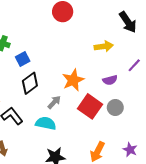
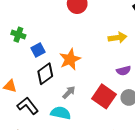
orange star: (73, 80) -> (70, 59), moved

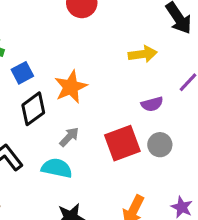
red square: (104, 96) -> (122, 143), turned 35

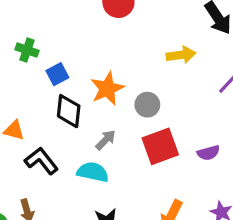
purple semicircle: (152, 104) -> (208, 153), moved
black diamond: (33, 109) -> (69, 111), turned -48
gray circle: (160, 145) -> (147, 105), moved

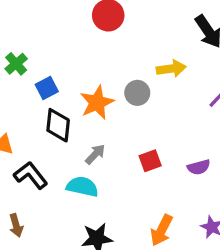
green cross: (27, 50) -> (16, 64), turned 30
gray circle: (147, 105) -> (137, 93), moved
red square: (160, 146) -> (150, 161), size x0.6

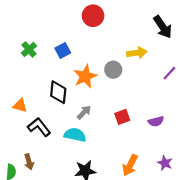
blue square: (47, 88) -> (63, 51), moved

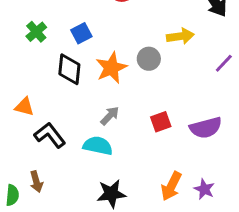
black diamond: (58, 92) -> (69, 69), moved
purple semicircle: (156, 121) -> (206, 128), size x1.5
purple star: (165, 163) -> (204, 189), moved

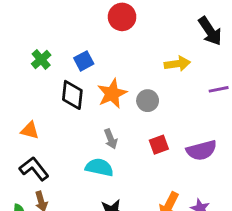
gray circle: (149, 59) -> (148, 101), moved
purple line: (224, 63) -> (219, 89), turned 36
gray arrow: (110, 116) -> (111, 139), turned 114
black L-shape: (50, 135) -> (34, 169), moved

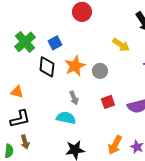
green cross: (41, 59) -> (25, 42), size x1.5
yellow arrow: (177, 64) -> (121, 45), turned 42
black L-shape: (34, 169) -> (20, 119), turned 115

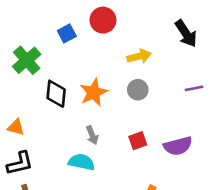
blue square: (55, 43) -> (67, 33), moved
yellow arrow: (121, 45) -> (139, 56), moved, turned -48
gray circle: (100, 71) -> (138, 90), moved

